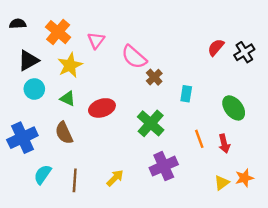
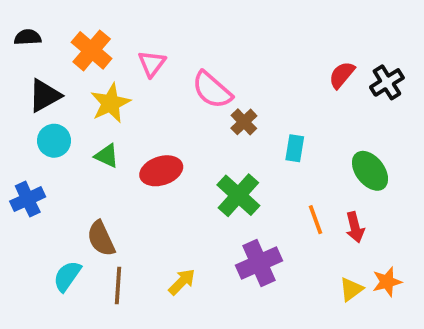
brown semicircle: (64, 133) -> (101, 239), moved
blue cross: (22, 138) -> (28, 199), moved, size x0.7

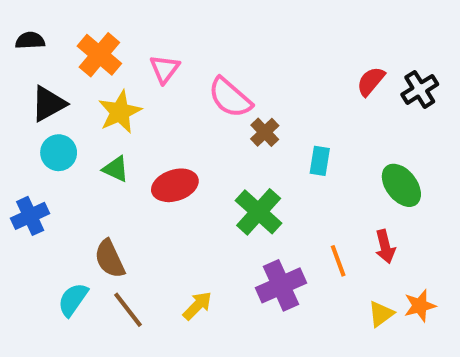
orange line: (315, 220) -> (338, 261), moved
brown line: (118, 286) -> (128, 310), turned -42

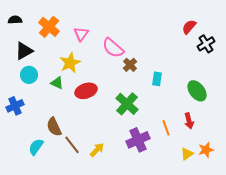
red semicircle: (371, 81) -> (189, 27), moved
yellow star: (120, 112) -> (70, 63), moved
brown line: (128, 310) -> (72, 145), moved

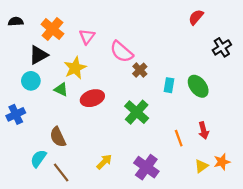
red semicircle: (189, 27) -> (196, 17), moved
black triangle: (24, 51) -> (38, 55), moved
green ellipse: (197, 91) -> (198, 86), moved
purple cross: (138, 140) -> (146, 167), moved, turned -30
brown line: (72, 145) -> (61, 173), moved

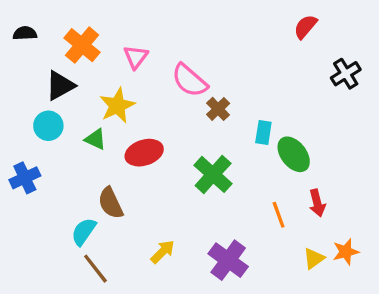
green ellipse: (198, 86) -> (294, 154), moved
brown semicircle: (58, 137) -> (111, 203), moved
cyan semicircle: (38, 159) -> (84, 232), moved

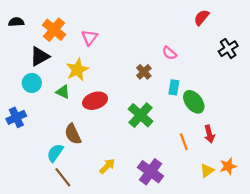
pink semicircle: (190, 80) -> (169, 53), moved, size x0.6

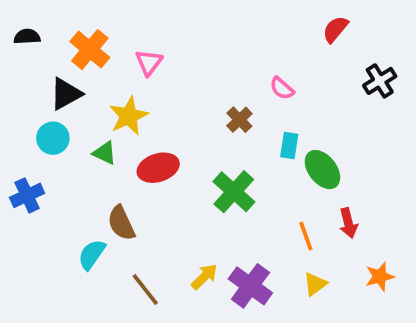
yellow arrow: (107, 166) -> (204, 277), moved
yellow triangle: (207, 171) -> (315, 284), moved
brown line: (63, 177) -> (145, 290), moved

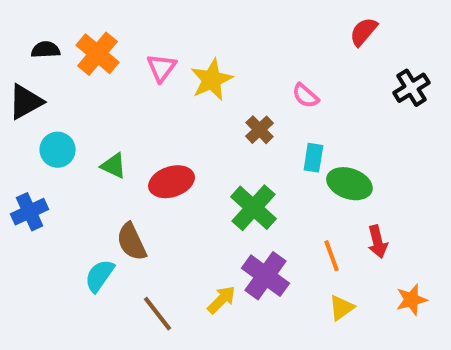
black semicircle: (27, 37) -> (46, 50), moved
black triangle: (66, 94) -> (26, 102), moved
yellow star: (129, 116) -> (212, 80), moved
green ellipse: (322, 170) -> (349, 184), turned -33
purple cross: (250, 286) -> (265, 276), moved

